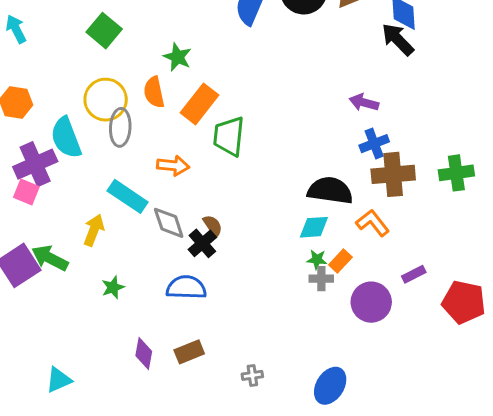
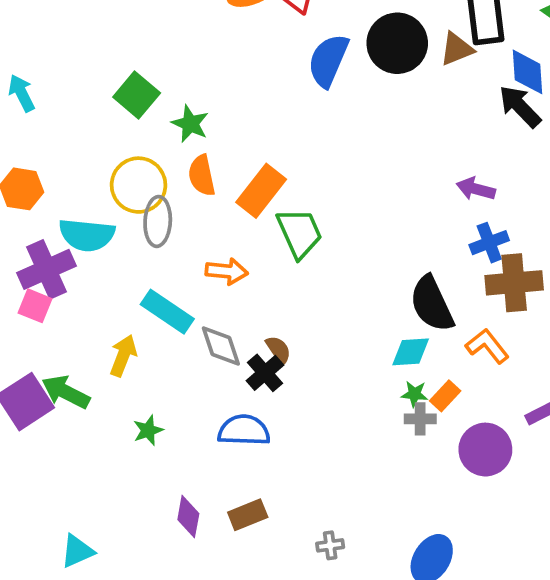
green star: (177, 57) -> (190, 124), moved
green trapezoid: (229, 136) -> (299, 233), turned 150
cyan semicircle: (66, 138) -> (87, 235), turned -63
black semicircle: (330, 191) -> (432, 304), turned -123

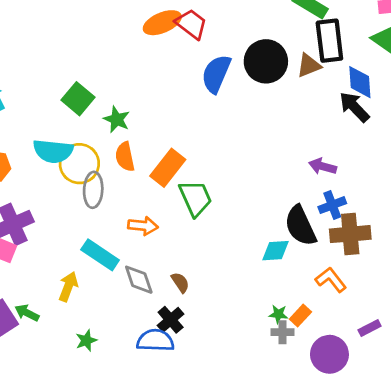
cyan semicircle: (87, 235) -> (53, 151), moved
black semicircle: (432, 304) -> (300, 226), moved
cyan diamond: (411, 352) -> (276, 251), moved
black cross: (265, 373) -> (171, 320), moved
green arrow: (66, 392) -> (27, 313), size x0.7

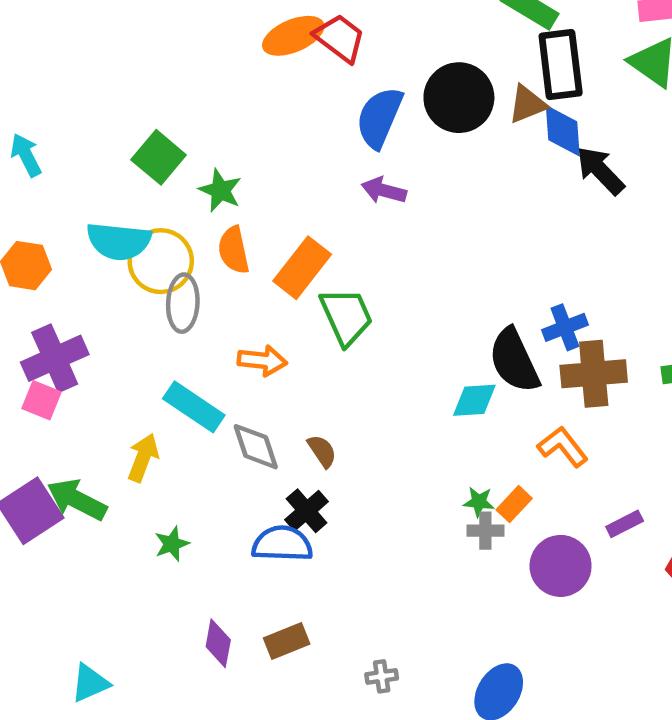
blue diamond: (360, 82) -> (563, 131), moved
purple arrow: (323, 166) -> (384, 190), moved
green arrow: (27, 313) -> (77, 500), size x1.5

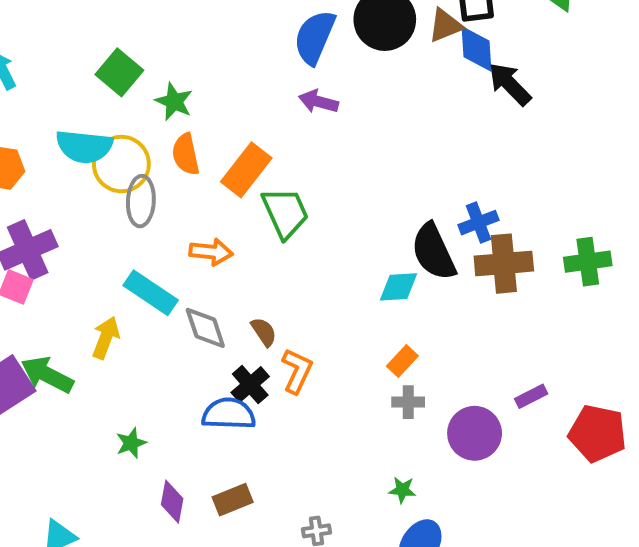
orange L-shape: (563, 447) -> (297, 371), moved, turned 63
green star: (479, 502) -> (402, 490), moved
orange rectangle: (514, 504) -> (402, 361), moved
green star: (172, 544) -> (131, 443), moved

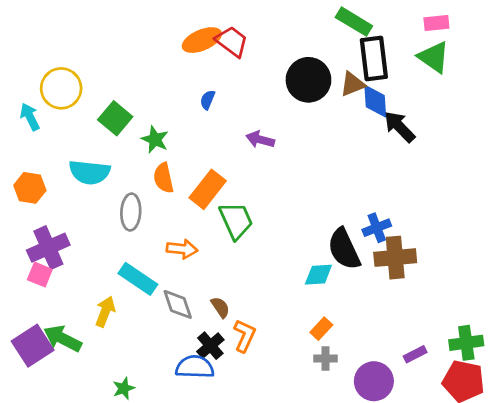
blue semicircle: (315, 37) -> (208, 100), moved, size x0.5
yellow circle: (121, 164) -> (61, 88), moved
green cross: (588, 262) -> (466, 343), moved

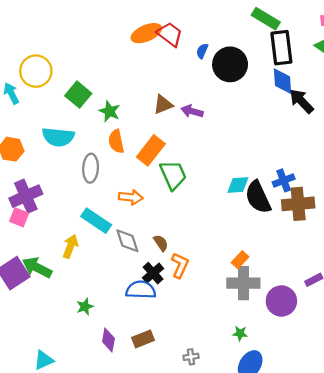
brown triangle: (353, 84) -> (163, 105), moved
blue semicircle: (208, 100) -> (202, 51), moved
cyan diamond: (318, 275) -> (238, 185), moved
gray cross: (326, 358) -> (243, 283), size x1.8

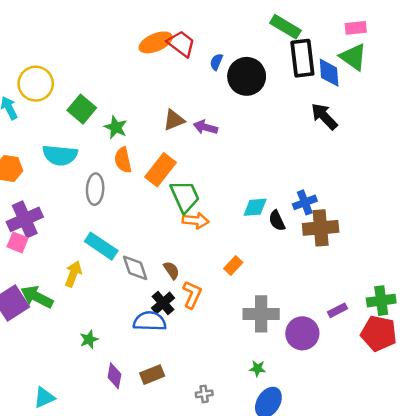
blue diamond: (283, 81) -> (329, 73), moved
orange arrow: (131, 197) -> (196, 221), moved
black semicircle: (258, 197) -> (277, 221), size x0.6
orange rectangle: (240, 260) -> (233, 265), moved

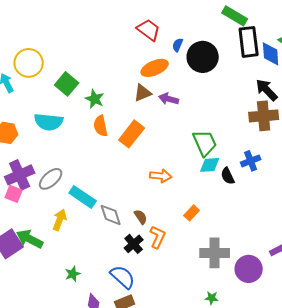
orange ellipse: (156, 42) -> (155, 68), moved
gray ellipse: (95, 189) -> (51, 179), moved, turned 45
green trapezoid: (185, 196) -> (205, 143), moved
brown cross: (321, 228) -> (264, 116), moved
blue semicircle: (150, 321) -> (123, 277), moved, turned 40

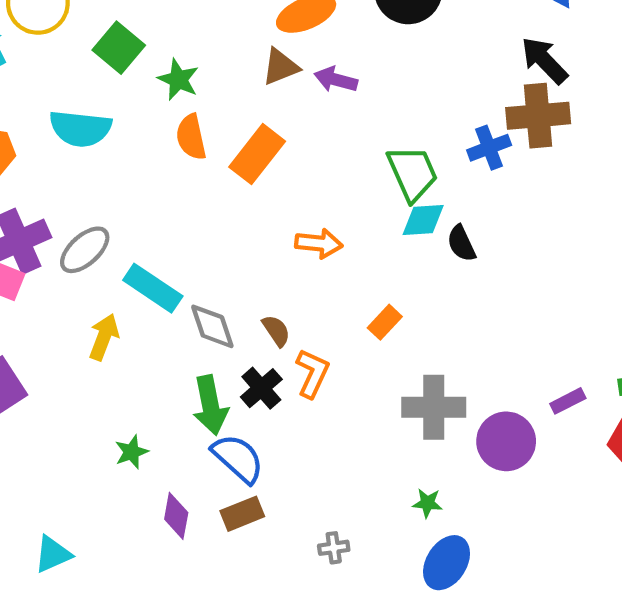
blue cross: (251, 161) -> (489, 148), moved
green arrow: (30, 239) -> (210, 405), moved, turned -128

